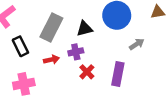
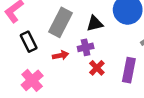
pink cross: (24, 84) -> (32, 80), turned -30

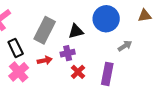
pink cross: (32, 80) -> (19, 72), moved

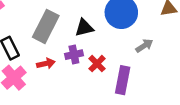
red cross: (78, 72) -> (97, 64), moved

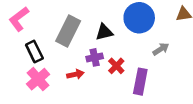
red arrow: (46, 64) -> (75, 74), moved

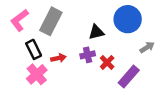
gray rectangle: (68, 31) -> (51, 21), moved
red arrow: (75, 74) -> (58, 58), moved
purple rectangle: (140, 82) -> (129, 77), turned 30

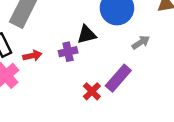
black triangle: (96, 32) -> (87, 35), moved
red cross: (107, 62) -> (92, 91), moved

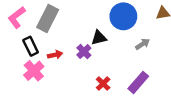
purple cross: (68, 52) -> (84, 52), turned -32
purple rectangle: (118, 78) -> (138, 82), moved

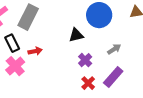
gray arrow: (143, 44) -> (114, 49), moved
purple cross: (84, 52) -> (85, 60), moved
red cross: (103, 84) -> (88, 83), moved

